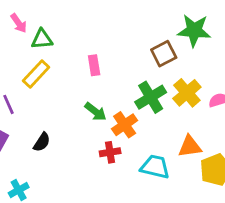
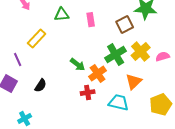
green triangle: (42, 39) -> (62, 15), moved
pink rectangle: (94, 65) -> (91, 20), moved
orange triangle: (190, 146) -> (134, 82), moved, turned -36

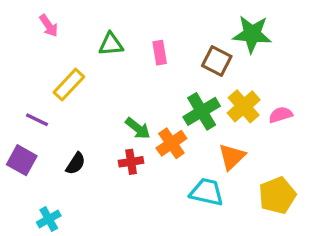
brown square: (125, 25) -> (217, 61), turned -36
purple line: (18, 60) -> (37, 120), turned -40
red cross: (88, 93) -> (131, 162), moved

